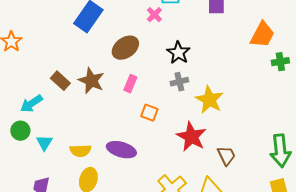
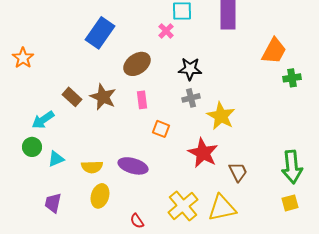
black star: (178, 53) -> (190, 69), turned -30
pink rectangle: (130, 84) -> (142, 100), turned -30
cyan triangle: (44, 143) -> (56, 159), turned 36

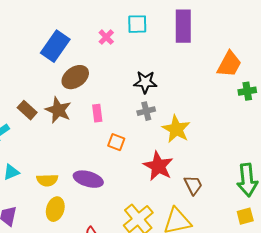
pink cross: (166, 31) -> (106, 37), moved
brown ellipse: (137, 64) -> (75, 77), moved

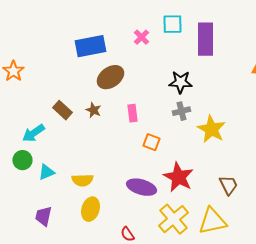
purple rectangle: (183, 26) -> (206, 39), moved
blue rectangle: (55, 46) -> (90, 46), turned 44
brown star: (58, 110) -> (94, 110), size x0.6
red star: (158, 166) -> (178, 177), moved
purple ellipse: (88, 179) -> (142, 187), moved

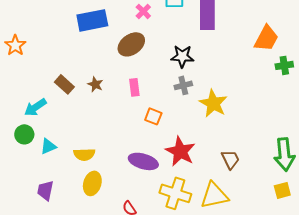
brown ellipse: (110, 77) -> (131, 44), moved
yellow cross: (174, 219) -> (175, 193), turned -32

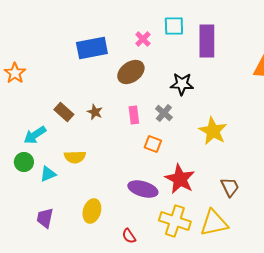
gray cross: (183, 85) -> (164, 113), moved, turned -36
yellow semicircle: (84, 154) -> (75, 157), moved

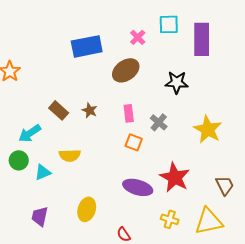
gray cross: (164, 113) -> (159, 122), moved
orange square: (153, 144) -> (134, 142), moved
yellow cross: (175, 221) -> (170, 219), size x0.6

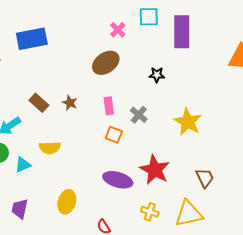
blue rectangle: (87, 46) -> (32, 39), moved
black star: (177, 82) -> (157, 75), size x0.7

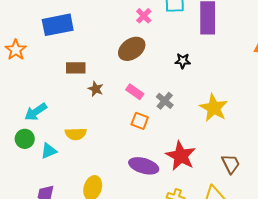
brown rectangle: (39, 103) -> (76, 68), moved, turned -42
pink rectangle: (109, 106) -> (135, 92), turned -48

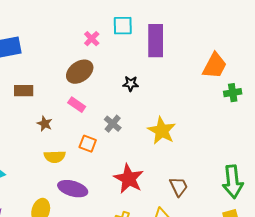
brown star: (96, 89) -> (45, 124), moved
pink rectangle: (135, 92) -> (77, 105), moved
yellow semicircle: (76, 134) -> (55, 157), moved
purple ellipse: (144, 166) -> (73, 189), moved

